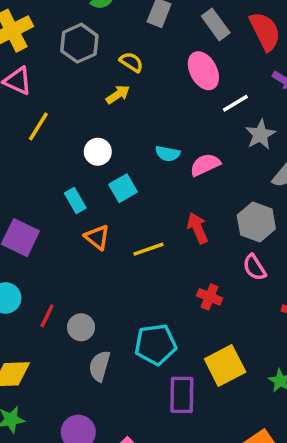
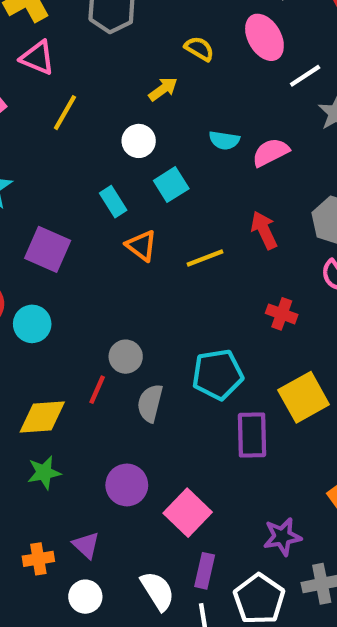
yellow semicircle: (131, 62) -> (199, 49), moved
yellow arrow: (118, 94) -> (163, 89), moved
red line: (47, 316) -> (97, 390), moved

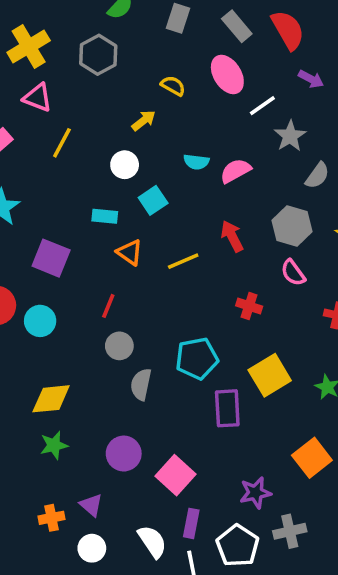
cyan rectangle: (113, 202) -> (105, 216), turned -50
red line: (97, 390) -> (108, 306), moved

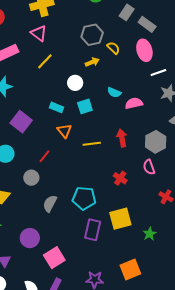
gray rectangle: (237, 26) -> (147, 24), moved, turned -30
gray hexagon: (98, 55) -> (92, 35), moved
gray circle: (119, 346) -> (31, 178), moved

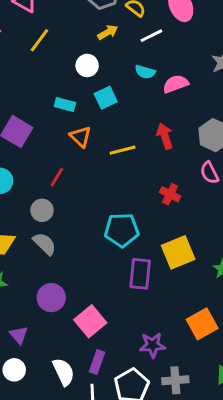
white line: (158, 72) -> (151, 36), moved
gray semicircle: (50, 204) -> (45, 244), moved, turned 114

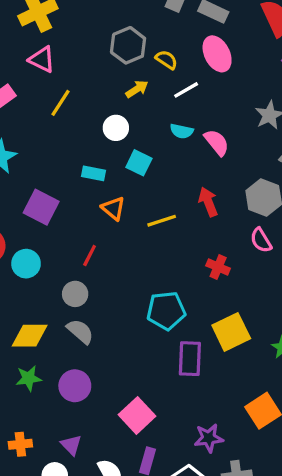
pink semicircle: (176, 84) -> (217, 142), turned 75
cyan square: (106, 98) -> (139, 163), turned -35
purple circle: (51, 298) -> (75, 386), moved
purple triangle: (19, 335) -> (71, 445), moved

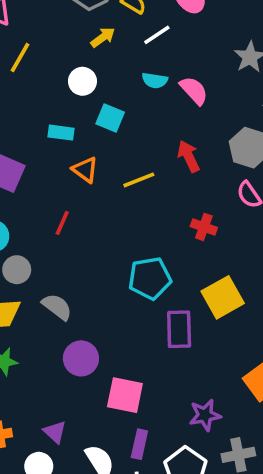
gray circle: (75, 294) -> (17, 270), moved
purple circle: (75, 386) -> (81, 358), moved
pink square: (137, 415) -> (125, 395), turned -32

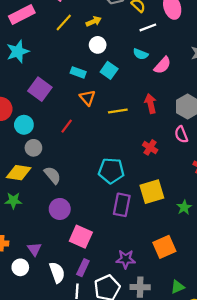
yellow arrow: (103, 37) -> (94, 21), moved
pink semicircle: (194, 90) -> (162, 65), turned 72

